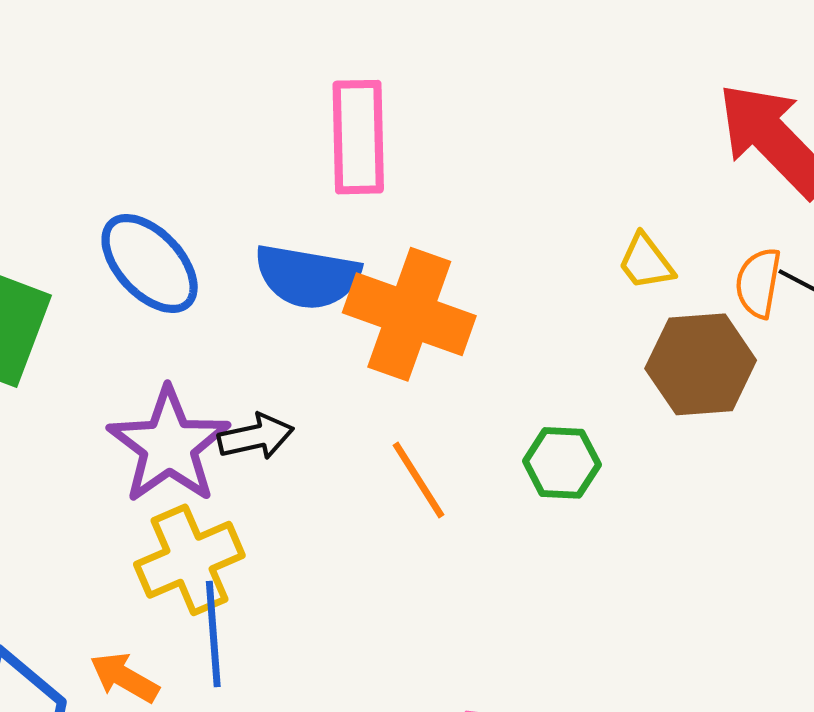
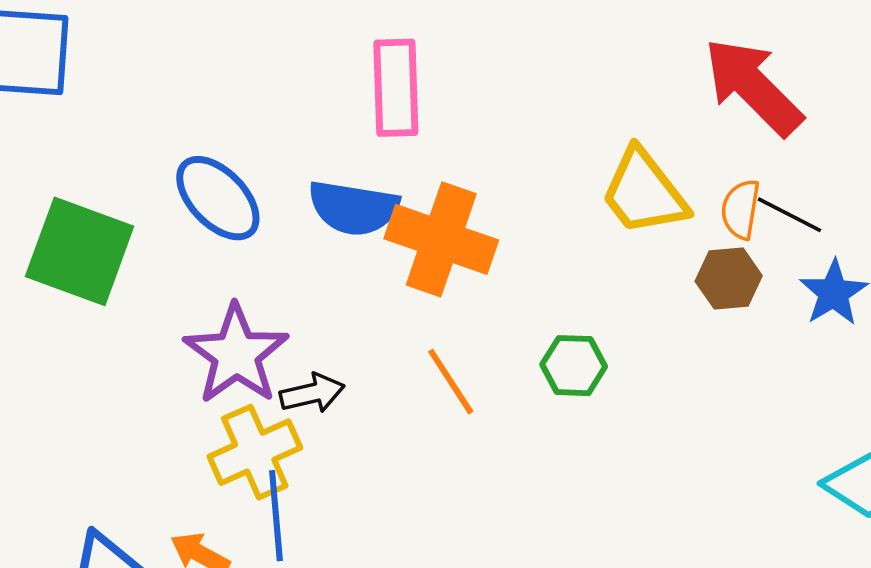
yellow trapezoid: (646, 262) -> (644, 192), size x1.8
brown hexagon: (701, 364) -> (729, 279), moved, size x0.7
black arrow: (256, 437) -> (312, 393), moved

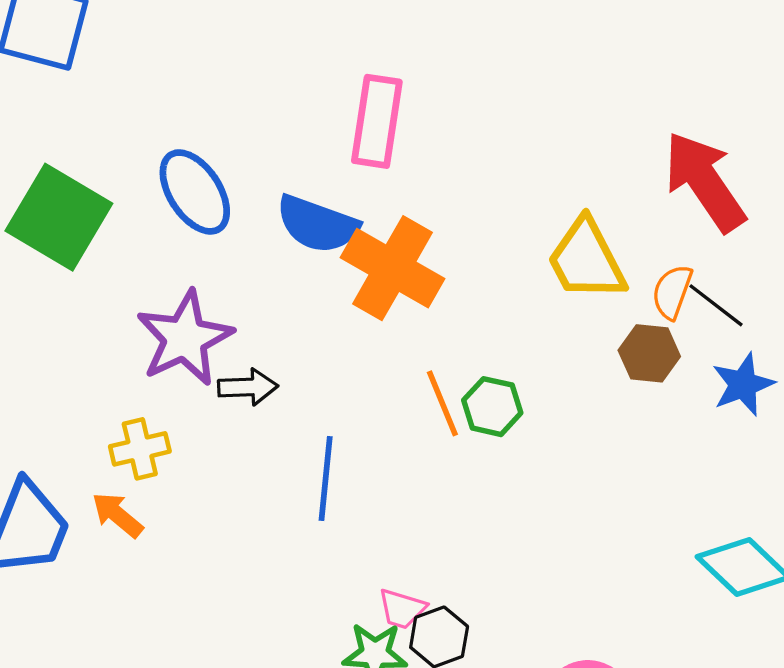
orange line: (451, 382) -> (442, 403), moved
yellow cross: (255, 452) -> (140, 449), moved, size x0.7
blue line: (276, 516) -> (326, 478), moved

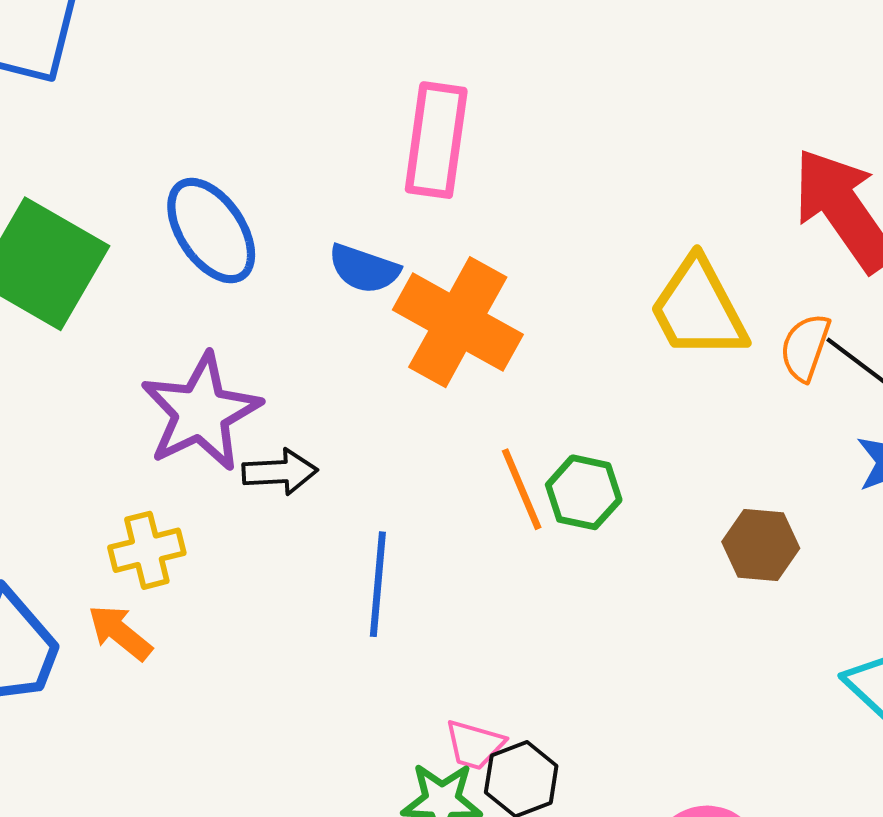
blue semicircle: (317, 224) -> (364, 269), size x0.7
brown hexagon: (649, 353) -> (761, 545), moved

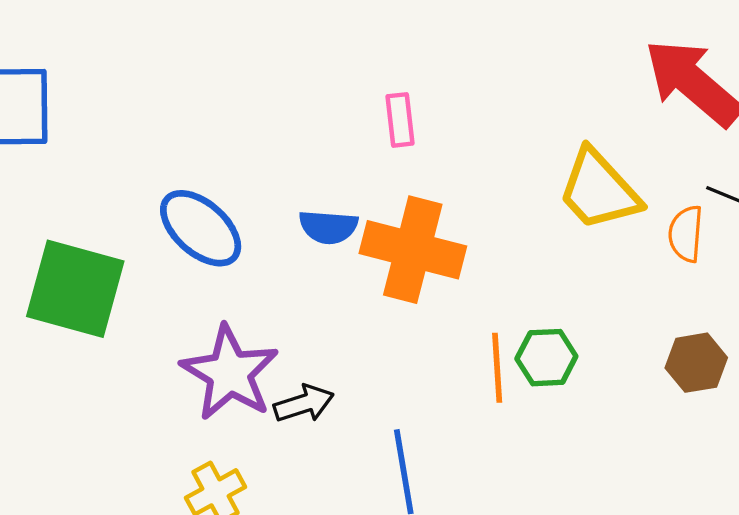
pink rectangle: (436, 140) -> (400, 120), moved, size x0.6
orange semicircle: (805, 347) -> (686, 234), moved
orange line: (522, 489) -> (497, 368), turned 34

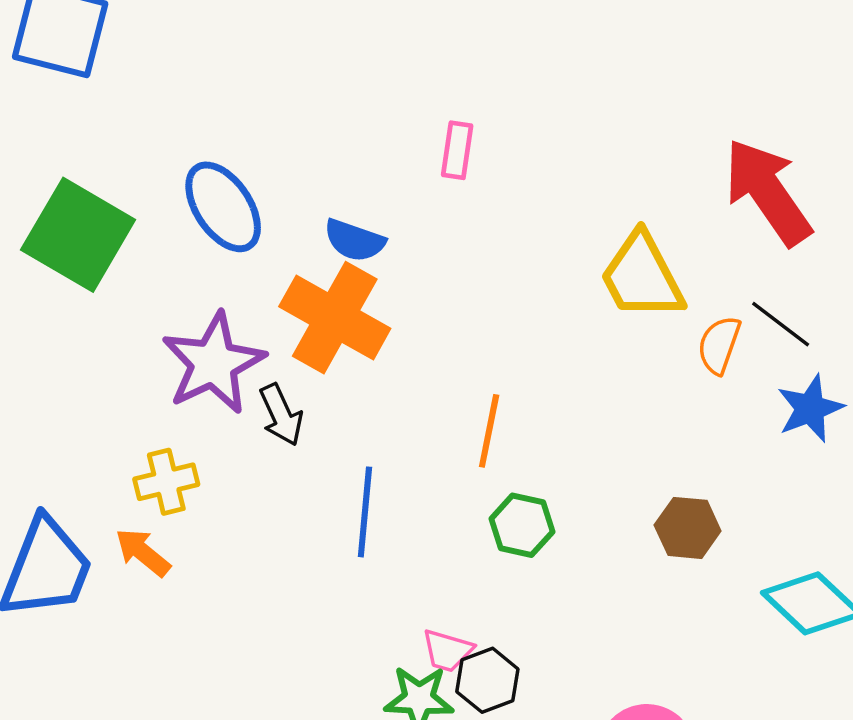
orange cross: (413, 250) -> (335, 318), moved
green hexagon: (546, 358) -> (522, 525), moved
brown hexagon: (696, 363) -> (688, 528), moved
black arrow: (304, 404) -> (281, 415), turned 68

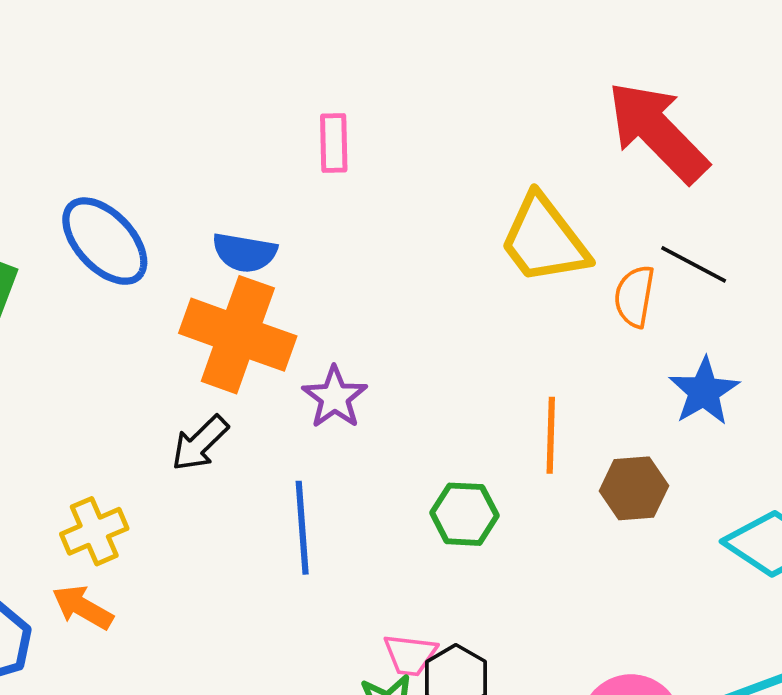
purple star: (213, 363) -> (335, 397), moved, size x0.6
blue star: (810, 408) -> (704, 391), moved
black arrow: (281, 415) -> (200, 443), turned 80
orange line: (489, 431) -> (551, 435), moved

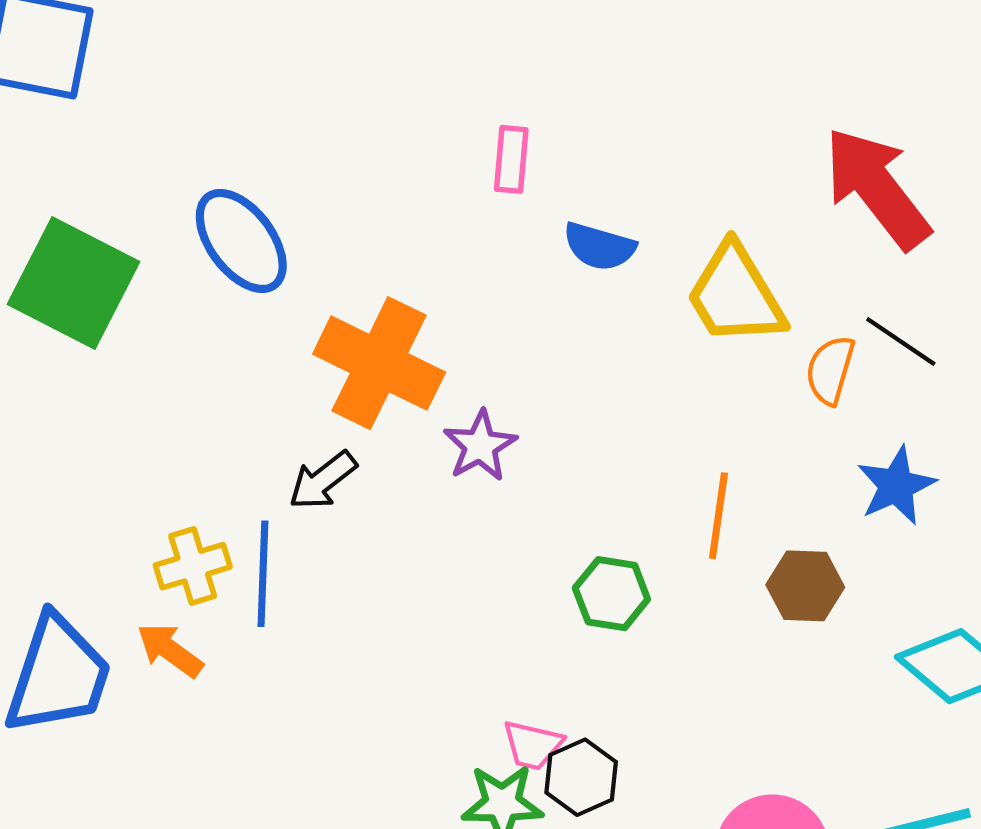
blue semicircle: (245, 253) -> (599, 247), moved
blue line: (302, 528) -> (263, 574), moved

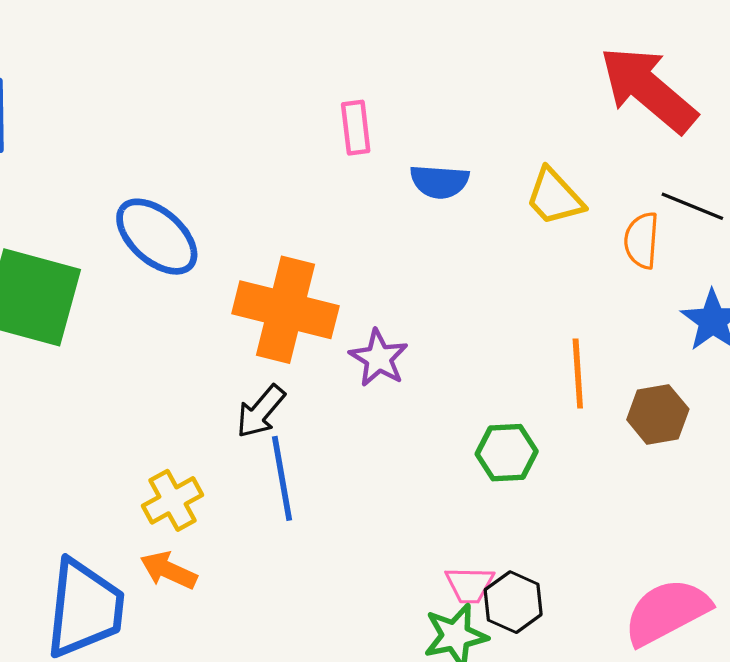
yellow trapezoid: (735, 295) -> (555, 197), size x0.7
blue line: (263, 574) -> (282, 478), moved

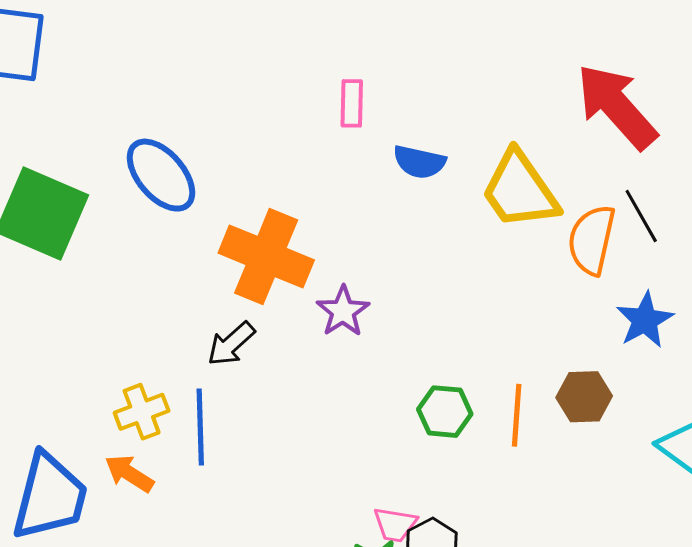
yellow trapezoid: (555, 197) -> (520, 190), size x1.5
black line: (692, 206) -> (641, 216), turned 30
orange semicircle: (642, 240) -> (592, 240), size x1.4
orange line: (578, 374) -> (517, 415), moved
blue line: (282, 478) -> (200, 427), moved

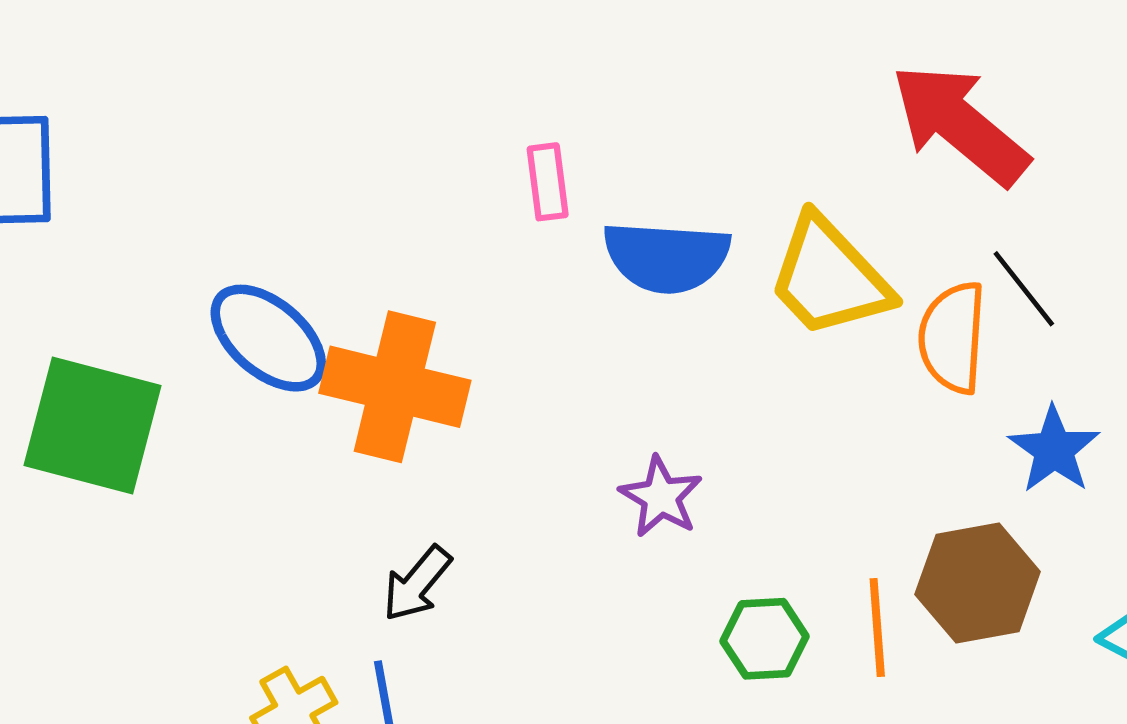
blue semicircle: (419, 162) -> (667, 257), size x1.5
orange cross: (266, 257) -> (395, 387), moved
purple star: (343, 311) -> (661, 497), moved
brown hexagon: (584, 397) -> (978, 583), size x1.4

